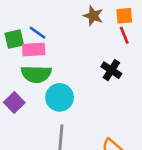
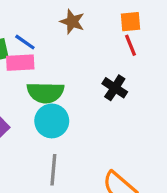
brown star: (93, 16) -> (72, 22), moved
green semicircle: (36, 74) -> (45, 93), moved

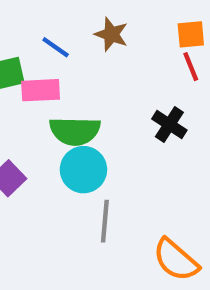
blue line: (25, 42) -> (56, 47), moved
gray line: (53, 170) -> (105, 221), moved

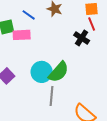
black cross: (169, 125) -> (82, 38), moved
green semicircle: (75, 131) -> (59, 72), moved, turned -50

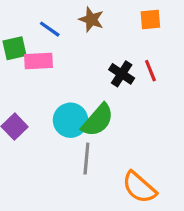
red line: (92, 24) -> (150, 71), moved
black cross: (82, 38) -> (122, 74), moved

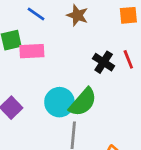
blue line: (50, 29) -> (36, 14), moved

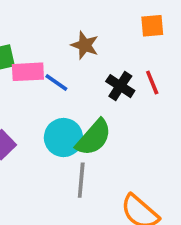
blue line: (36, 14) -> (56, 82), moved
brown star: (77, 15) -> (85, 45), moved

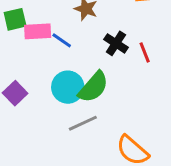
red line: (152, 82) -> (145, 52), moved
gray line: (81, 180) -> (83, 123), turned 60

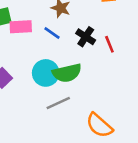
blue line: (62, 40) -> (52, 33), moved
green semicircle: (93, 87) -> (67, 73), turned 36

